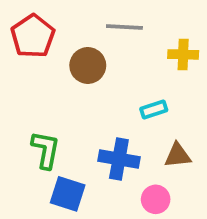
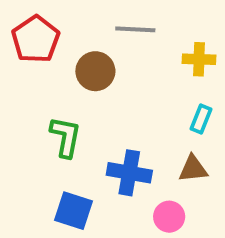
cyan rectangle: (154, 110) -> (201, 119), moved, turned -50
green L-shape: (46, 150) -> (66, 137), moved

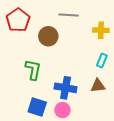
pink circle: (169, 217) -> (62, 110), moved

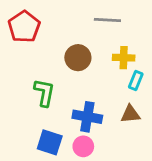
gray line: (69, 15) -> (107, 20), moved
yellow cross: (101, 30) -> (124, 58), moved
brown circle: (48, 36) -> (78, 58), moved

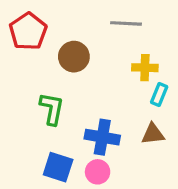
brown circle: (78, 58) -> (74, 57), moved

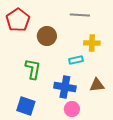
cyan rectangle: (159, 94) -> (76, 60), moved, turned 56
blue square: (58, 167) -> (26, 106), moved
pink circle: (98, 172) -> (72, 109), moved

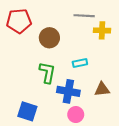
red pentagon: (18, 20) -> (19, 21), turned 30
yellow cross: (92, 43) -> (102, 30), moved
green L-shape: (33, 69) -> (47, 72), moved

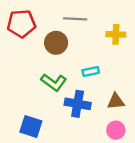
gray line: (84, 16) -> (75, 19), moved
green L-shape: (47, 72) -> (54, 82), turned 115
pink circle: (76, 115) -> (116, 130), moved

